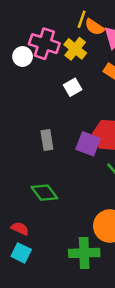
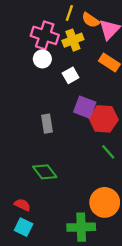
yellow line: (82, 19) -> (69, 13), moved
yellow cross: (75, 49) -> (73, 40), turned 30
white circle: (23, 57) -> (42, 59), moved
purple square: (88, 144) -> (85, 107), moved

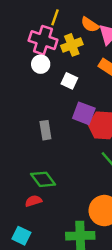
yellow line: (69, 13) -> (55, 17), moved
white square: (71, 75) -> (69, 81), turned -35
red semicircle: (22, 205) -> (33, 201), moved, turned -42

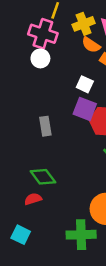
orange semicircle: (90, 25) -> (91, 45), moved
yellow cross: (72, 45) -> (84, 24), moved
white square: (69, 81) -> (85, 84), moved

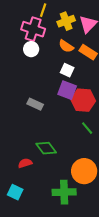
orange semicircle: (91, 45) -> (66, 46), moved
gray rectangle: (45, 126) -> (35, 104), turned -56
green diamond: (43, 177) -> (46, 148), moved

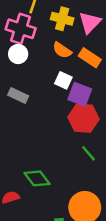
yellow cross: (66, 21) -> (62, 19), turned 36
purple square: (67, 90) -> (80, 94), moved
gray rectangle: (35, 104) -> (18, 95), moved

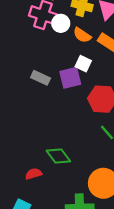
white circle: (18, 54) -> (61, 23), moved
purple square: (80, 94) -> (70, 78), moved, turned -35

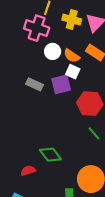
white circle: (61, 23) -> (53, 51), moved
orange semicircle: (82, 35) -> (72, 56), moved

